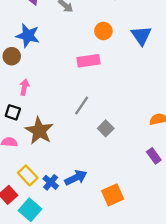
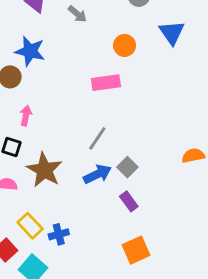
blue triangle: (141, 36) -> (172, 33), moved
purple rectangle: (154, 156) -> (129, 201), moved
blue arrow: (76, 178) -> (97, 174), moved
blue cross: (51, 182) -> (59, 234), turned 35

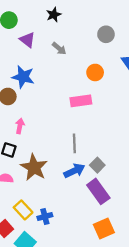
gray line: (97, 138) -> (74, 143), turned -36
purple rectangle: (129, 201) -> (98, 191), size x1.6

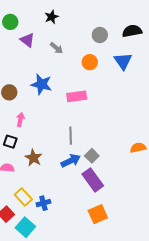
orange circle: (95, 72) -> (90, 62), moved
blue star: (23, 77) -> (41, 84), moved
brown star: (34, 167) -> (33, 158), size x0.7

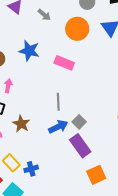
orange circle: (90, 62) -> (77, 29), size x1.5
pink rectangle: (77, 96) -> (64, 63), turned 30
orange square: (98, 214) -> (96, 175), moved

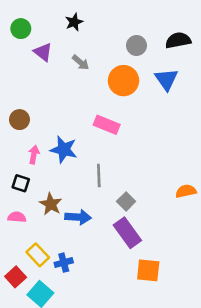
blue star: (29, 51) -> (64, 149), moved
blue arrow: (58, 127) -> (78, 217), moved, turned 30
orange square: (96, 175) -> (148, 270), turned 30

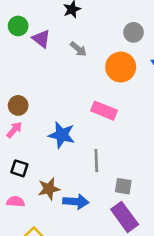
green circle: (21, 29) -> (18, 26), moved
pink arrow: (34, 155) -> (14, 130), moved, turned 30
gray square: (126, 201) -> (123, 186), turned -36
brown star: (51, 204) -> (49, 189), turned 30

